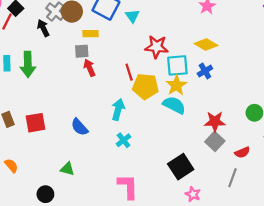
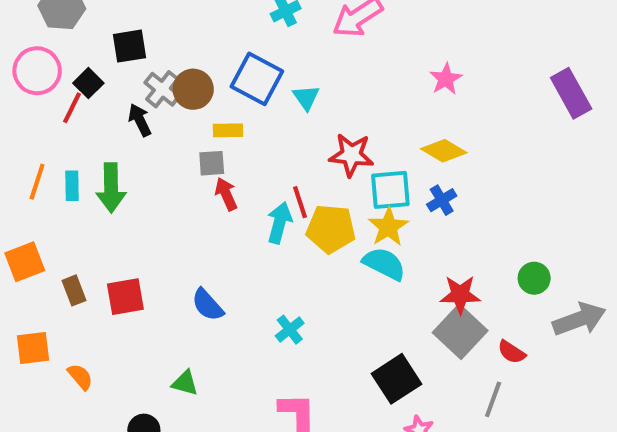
cyan arrow: (118, 109) -> (279, 223), moved
gray square: (215, 141) -> (460, 332), size x1.4
red semicircle: (242, 152) -> (512, 352), turned 56

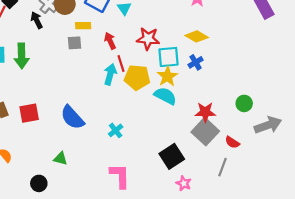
red arrow: (226, 194) -> (110, 41), moved
blue semicircle: (208, 305) -> (72, 117), size x1.4

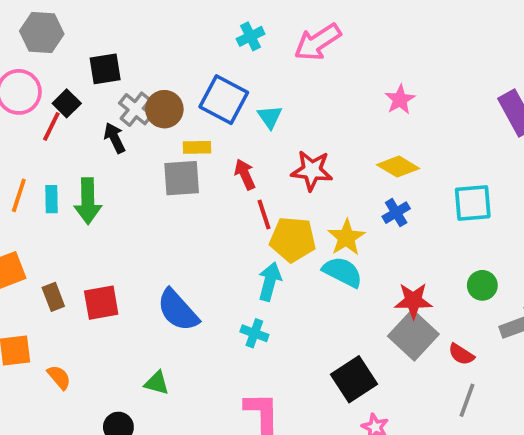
gray square: (74, 43) -> (182, 178), size x1.5
cyan square: (169, 57) -> (473, 203), moved
cyan arrow: (110, 74) -> (270, 282), moved
cyan cross: (116, 130) -> (254, 333), turned -32
gray line: (223, 167) -> (467, 400), moved

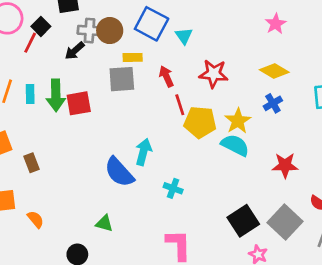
gray cross: (136, 109) -> (89, 31), turned -35
black arrow: (115, 138) -> (75, 51), turned -105
cyan arrow: (270, 282) -> (143, 152), moved
red square: (101, 303) -> (79, 103), moved
gray square: (413, 335) -> (285, 222), moved

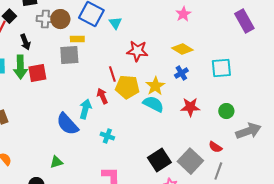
black arrow: (75, 51) -> (25, 42), moved, turned -70
red arrow: (166, 76) -> (102, 96), moved
red star: (285, 165) -> (190, 107), moved
green triangle: (104, 223) -> (56, 162), turned -32

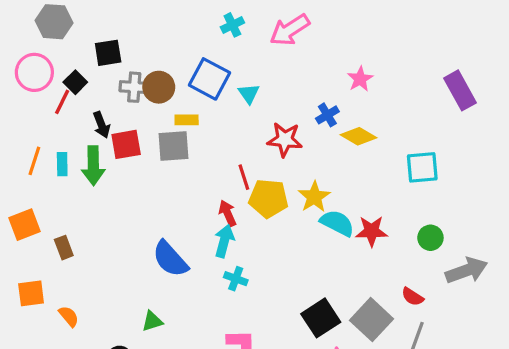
red square: (37, 73) -> (126, 144), moved
blue cross: (181, 73) -> (327, 115), moved
cyan semicircle: (153, 104) -> (337, 223), moved
cyan arrow: (85, 109) -> (224, 241), moved

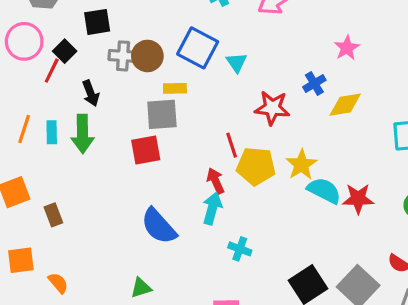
yellow diamond: (358, 136) -> (345, 105), turned -40
red square: (126, 144) -> (146, 150), moved
cyan cross: (236, 279) -> (240, 249), moved

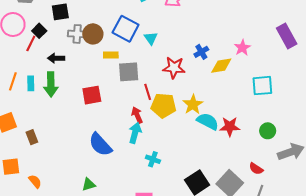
pink star: (347, 48) -> (242, 48), moved
black arrow: (91, 93) -> (56, 58), turned 112
gray square: (162, 114) -> (129, 72), moved

